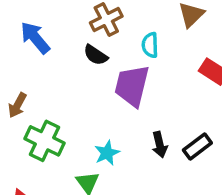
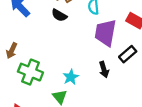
purple trapezoid: (132, 86) -> (105, 33), moved
black rectangle: (197, 147) -> (128, 54), moved

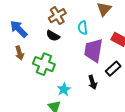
brown arrow: (12, 51) -> (20, 53), moved, turned -40
green cross: (30, 72) -> (44, 64), moved

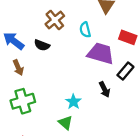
black semicircle: (53, 36) -> (42, 45), moved
purple trapezoid: (93, 50) -> (101, 53), turned 105
green cross: (44, 64) -> (23, 101), moved, turned -30

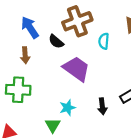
brown cross: (55, 20) -> (77, 21), size x1.4
purple trapezoid: (101, 53) -> (76, 69), moved

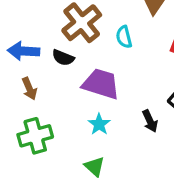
blue arrow: (30, 27) -> (24, 51), turned -35
cyan star: (68, 108) -> (99, 124), moved

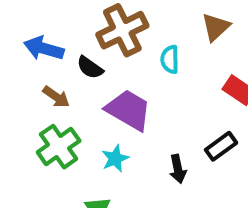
brown arrow: (29, 89) -> (56, 97), moved, turned -45
green cross: (35, 136) -> (59, 147), moved, turned -32

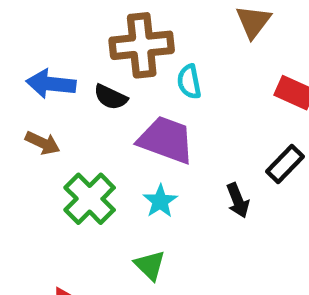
brown cross: (122, 30) -> (142, 45), turned 30
cyan semicircle: (170, 59) -> (189, 82), moved
brown arrow: (56, 97) -> (43, 143), moved

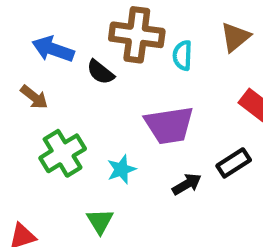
cyan semicircle: (189, 82) -> (182, 55), moved
purple trapezoid: (166, 140) -> (169, 125), moved, turned 138
black arrow: (238, 200) -> (187, 184), turned -112

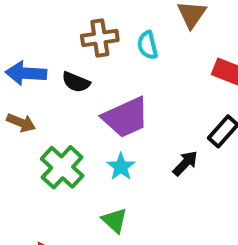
brown cross: (137, 35) -> (100, 38), size x0.7
purple trapezoid: (169, 125) -> (126, 117), moved

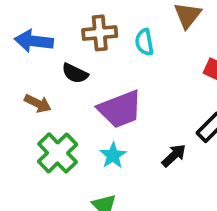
blue arrow: (26, 73) -> (34, 41), moved
brown arrow: (21, 123) -> (38, 103), moved

